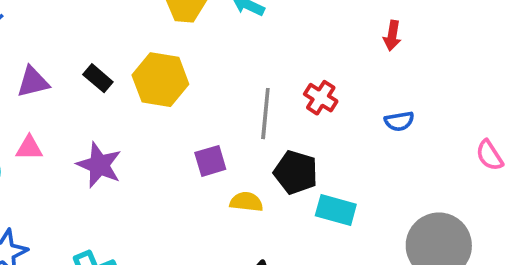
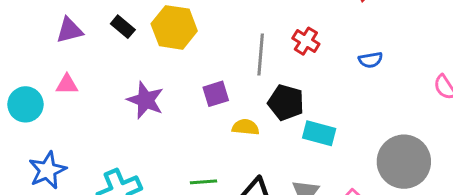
purple star: (99, 165) -> (145, 100), moved

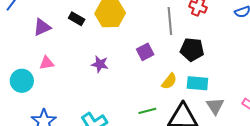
purple star: (145, 100) -> (100, 64), size x0.7
yellow semicircle: (246, 127) -> (169, 81), moved, turned 132
cyan rectangle: (319, 133) -> (197, 83), moved

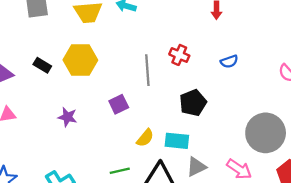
black pentagon: (192, 50) -> (193, 103), moved, turned -30
gray triangle: (215, 106) -> (196, 167), turned 36

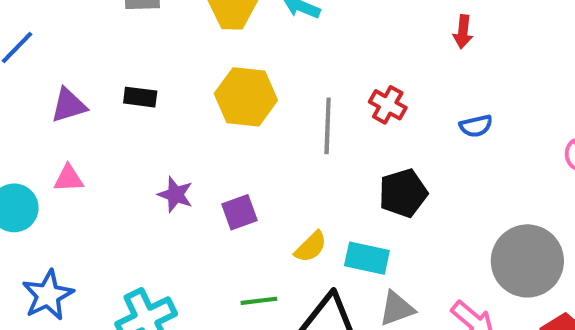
yellow hexagon: (80, 60) -> (246, 97), moved
black rectangle: (42, 65) -> (140, 97), turned -30
purple square: (119, 104) -> (239, 212), moved

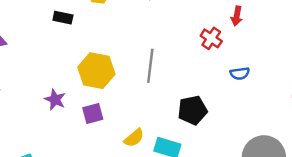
black rectangle: (140, 97) -> (63, 18), moved
yellow hexagon: (246, 97) -> (96, 71), moved
red cross: (388, 105) -> (211, 38), moved

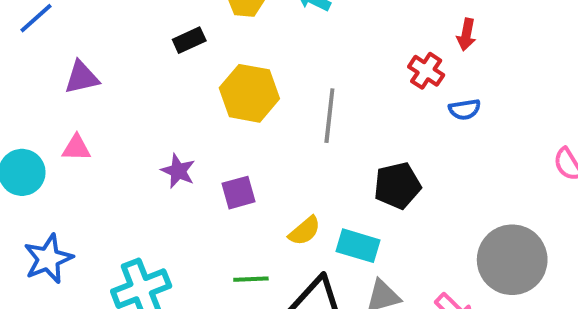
black rectangle: (63, 18) -> (189, 40), turned -36
yellow hexagon: (96, 71) -> (249, 93), moved
blue semicircle: (240, 73) -> (465, 109), moved

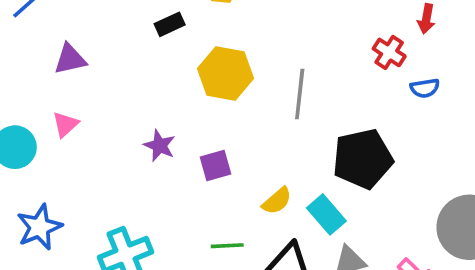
pink triangle: (76, 148) -> (65, 124), turned -44
black pentagon: (397, 186) -> (363, 159), size x1.4
cyan rectangle: (358, 246) -> (326, 214), turned 33

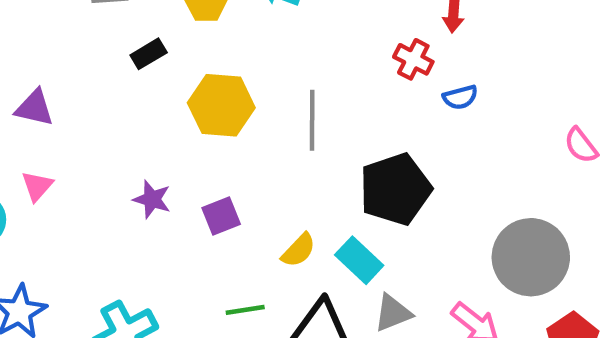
purple triangle: (70, 59) -> (34, 108), turned 32

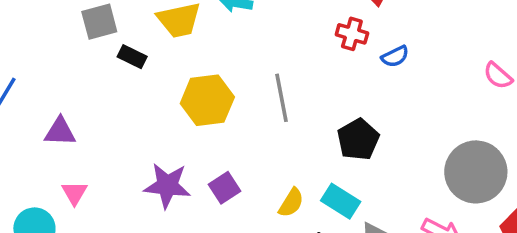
black rectangle: (149, 54) -> (132, 57), moved, turned 68
black pentagon: (395, 189) -> (358, 139), size x0.7
purple star: (152, 199) -> (167, 186), size x1.5

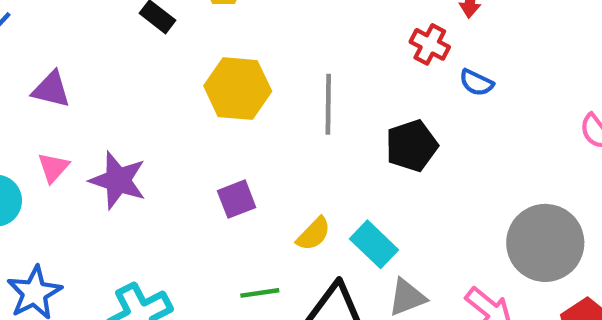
blue semicircle: (395, 56) -> (476, 83), turned 40
black pentagon: (358, 139) -> (412, 146), moved
purple star: (167, 186) -> (118, 180), moved

